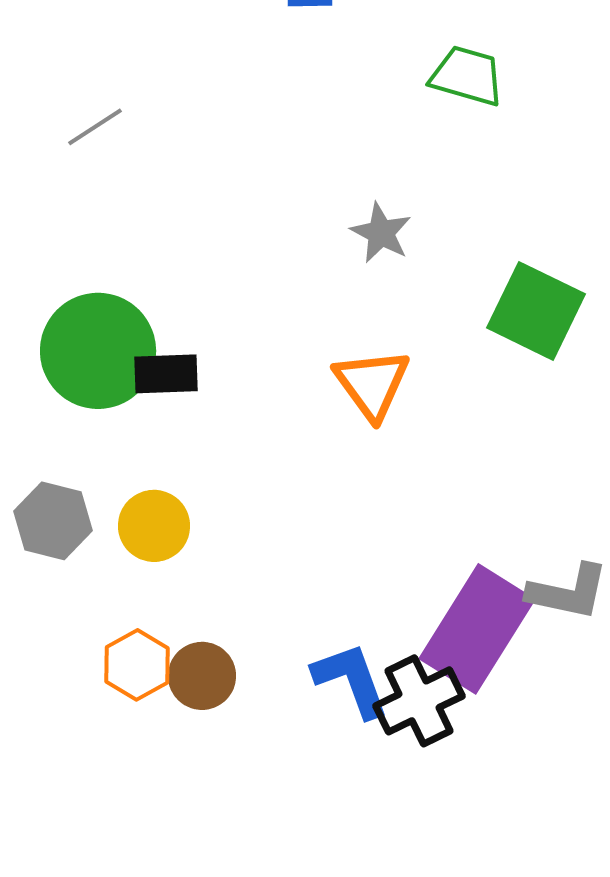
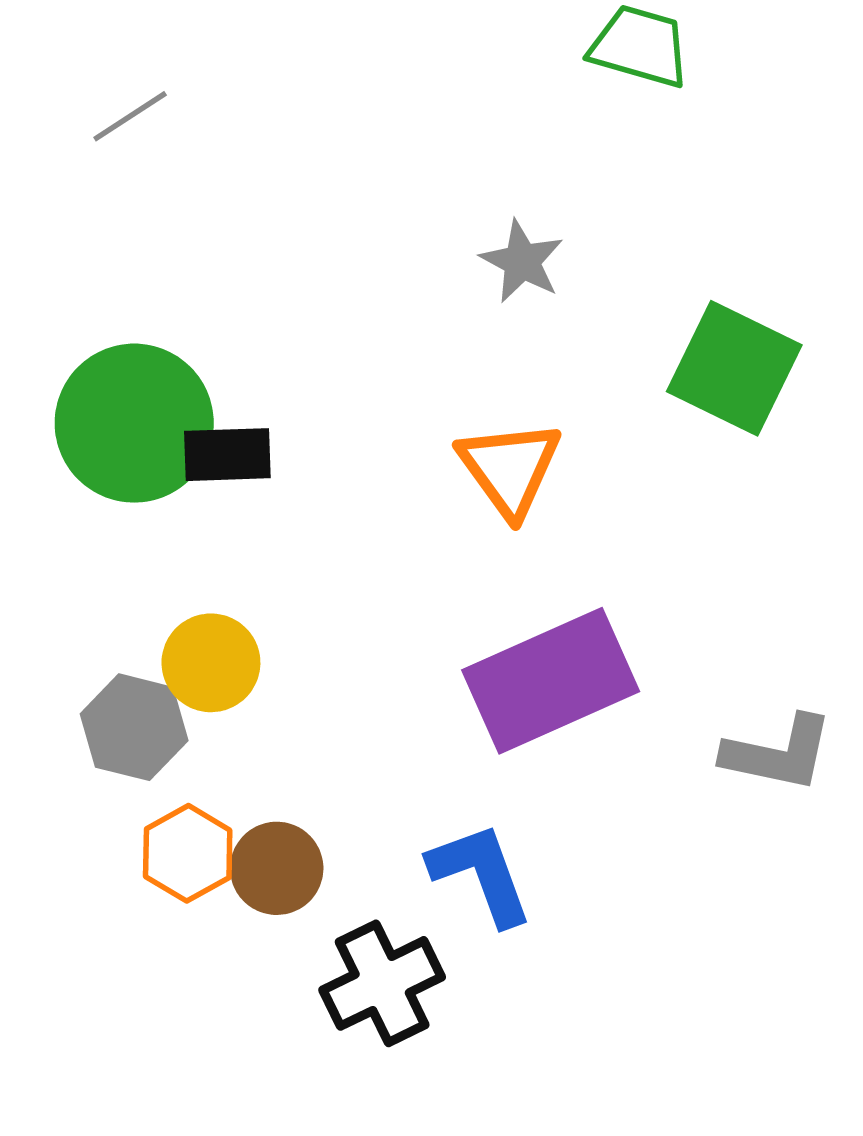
gray hexagon: (53, 521) -> (134, 727), moved
purple rectangle: (477, 629) -> (551, 681), moved, turned 34
black cross: (419, 701) -> (382, 983), moved

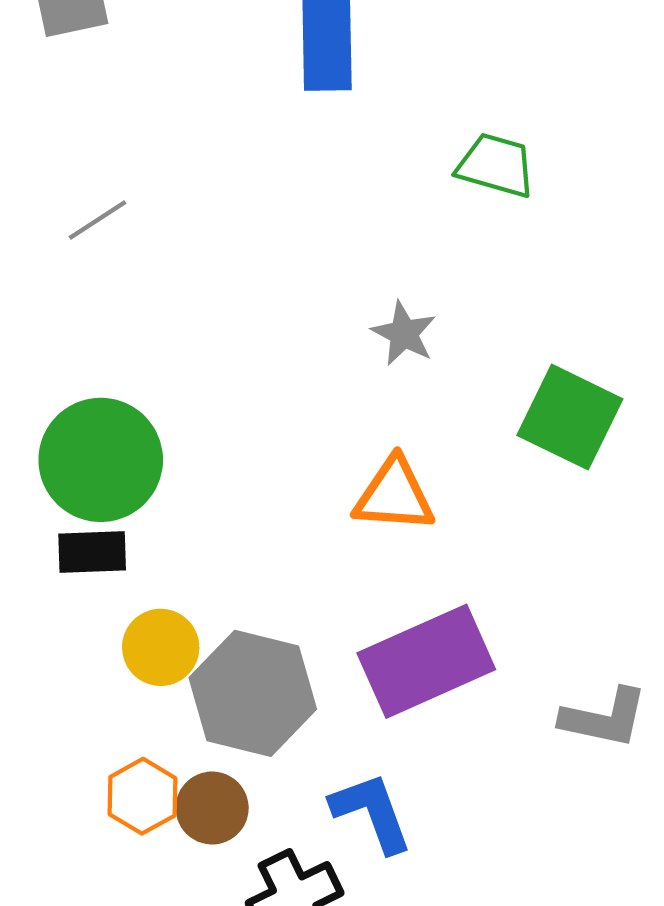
black rectangle: (227, 455) -> (92, 552), moved
orange triangle: (510, 468) -> (394, 495), turned -50
gray hexagon: (134, 727) -> (253, 693), moved, size x1.5

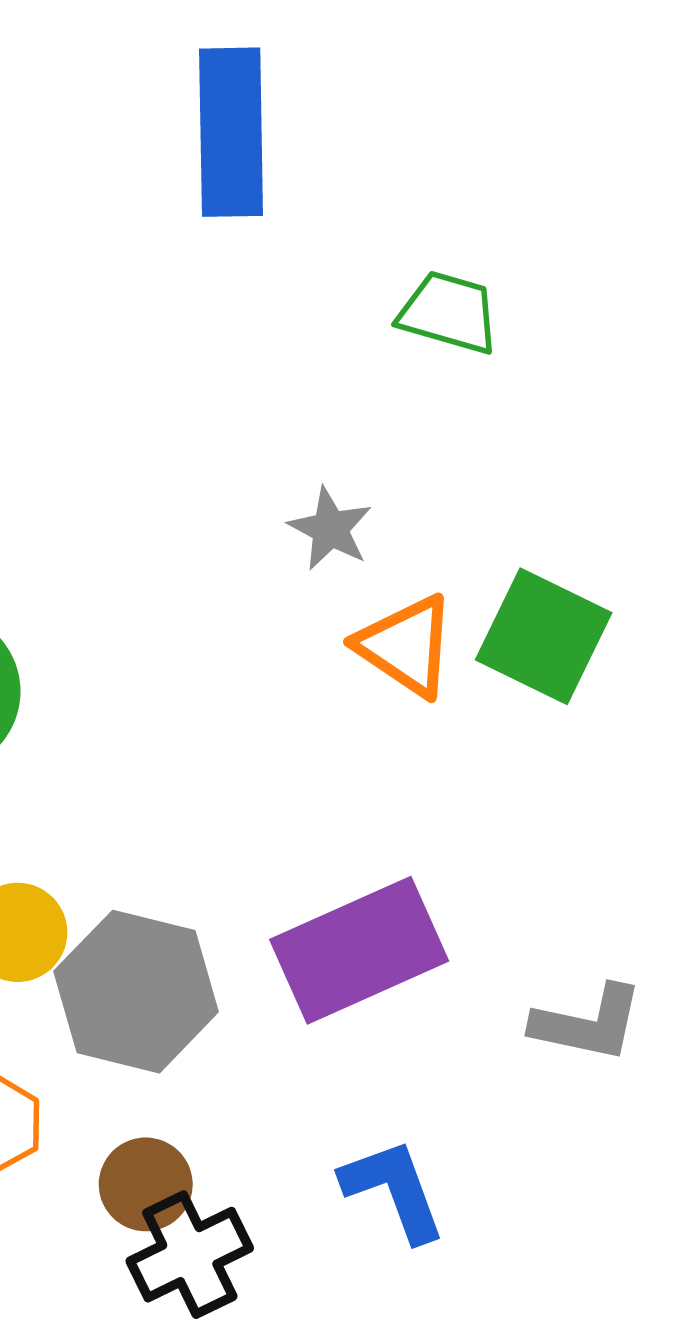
orange triangle: (394, 495) -> (406, 646), moved, turned 30
brown circle: (212, 808) -> (146, 1184), moved
blue L-shape: (372, 812) -> (394, 1190), moved

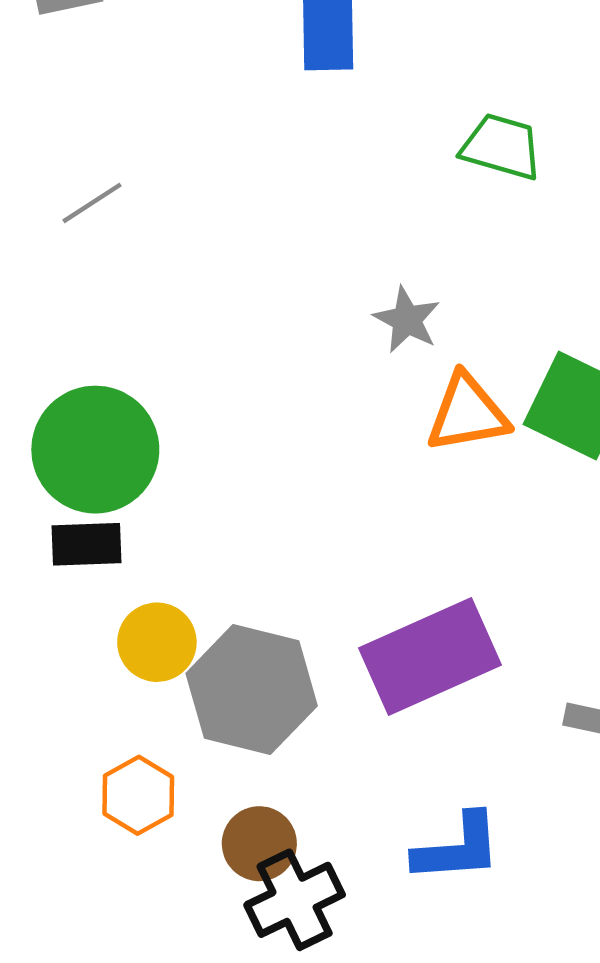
orange triangle: (406, 646) -> (467, 413), turned -44
blue L-shape: (394, 1190) -> (457, 848), turned 106

